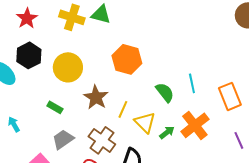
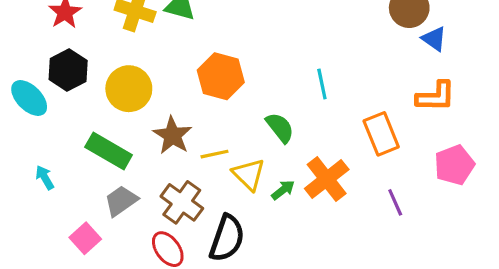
cyan line: (192, 83) -> (322, 84), moved
green rectangle: (55, 107) -> (109, 151), size x1.8
yellow line: (123, 109) -> (215, 154), turned 54

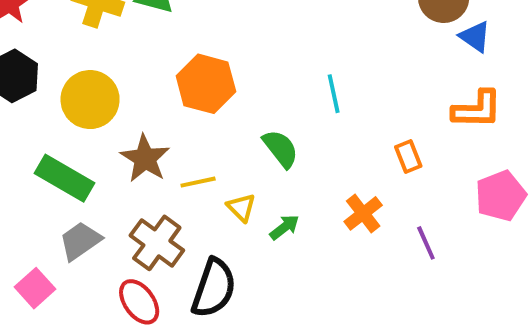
orange rectangle: (381, 134) -> (408, 156), size x0.6
yellow triangle: (249, 174) -> (241, 208), size x0.7
orange cross: (327, 179) -> (363, 213), moved, size x0.7

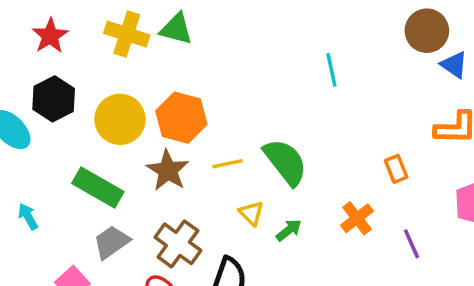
orange hexagon: (206, 84) -> (181, 118), moved
cyan line: (334, 94) -> (331, 70), moved
green semicircle: (281, 149) -> (285, 162), size x1.4
yellow line: (198, 182) -> (227, 164), moved

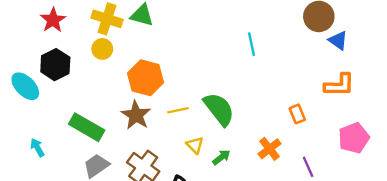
yellow circle: (120, 119) -> (102, 49), moved, size x0.6

